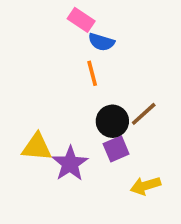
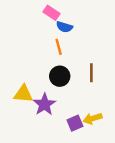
brown line: (144, 114) -> (91, 73), turned -48
black circle: (112, 121) -> (60, 76), moved
purple square: (116, 149) -> (75, 123), moved

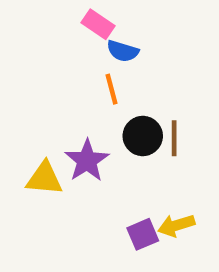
black circle: (60, 76) -> (143, 136), moved
purple star: (44, 104) -> (87, 161), moved

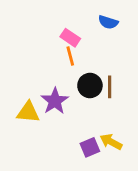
pink rectangle: (98, 24) -> (70, 38), moved
blue semicircle: (123, 51) -> (108, 22), moved
yellow arrow: (176, 225) -> (111, 142), turned 45

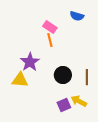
black circle: (90, 86) -> (63, 75), moved
brown line: (110, 87) -> (87, 77), moved
purple star: (55, 101) -> (30, 62), moved

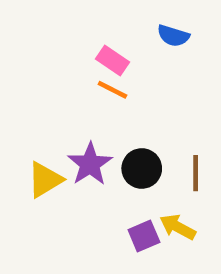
orange line: (50, 40) -> (112, 90), turned -48
purple star: (30, 62) -> (90, 164), moved
yellow triangle: (20, 80) -> (45, 180), turned -36

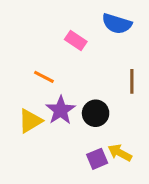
blue semicircle: (173, 36) -> (117, 24), size x1.4
orange line: (112, 90) -> (44, 77), moved
brown line: (196, 173) -> (132, 81), moved

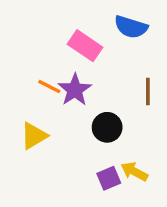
pink rectangle: (76, 40) -> (85, 46), size x1.4
purple star: (61, 110) -> (75, 90), moved

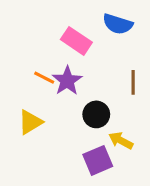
yellow arrow: (134, 172) -> (121, 140), moved
purple square: (109, 178) -> (98, 160), size x1.4

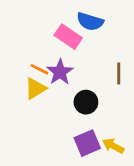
blue semicircle: (118, 24) -> (90, 22), moved
yellow triangle: (30, 122) -> (35, 88), moved
yellow arrow: (121, 140) -> (113, 146), moved

